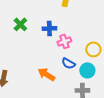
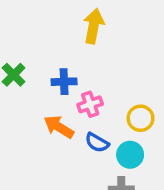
orange arrow: (46, 74) -> (59, 127), moved

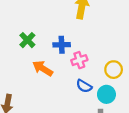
orange arrow: (59, 127) -> (43, 68), moved

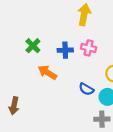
pink cross: (79, 60) -> (89, 48), moved, turned 32

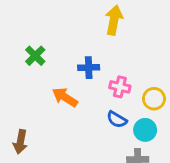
green cross: (33, 46) -> (35, 56), moved
pink cross: (89, 48) -> (120, 87), moved

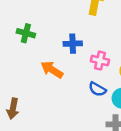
green cross: (35, 56) -> (26, 33), turned -30

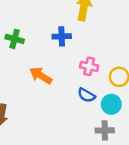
blue cross: (73, 44) -> (62, 36), moved

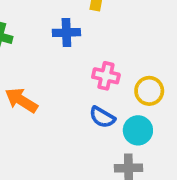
orange arrow: (41, 76) -> (21, 100), moved

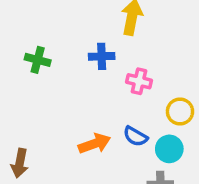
pink cross: (106, 76) -> (139, 81), moved
orange arrow: (21, 100) -> (95, 144), moved, turned 128

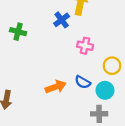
blue cross: (102, 56) -> (62, 20), moved, turned -35

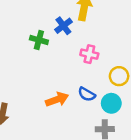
green cross: (18, 32) -> (39, 40), moved

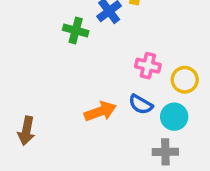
pink cross: (89, 54) -> (148, 66), moved

